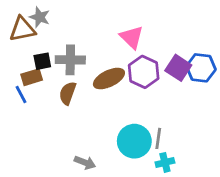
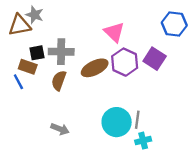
blue hexagon: (201, 68) -> (174, 24), moved
brown rectangle: (32, 77) -> (28, 67), turned 36
gray arrow: (85, 162) -> (60, 129), moved

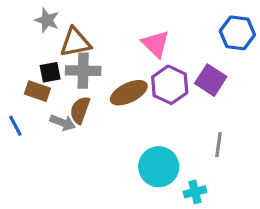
brown triangle: (20, 25) -> (75, 42), moved
blue line: (18, 82) -> (15, 126), moved
gray line: (137, 120) -> (219, 145), moved
gray arrow: (60, 129) -> (63, 123), moved

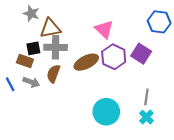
gray arrow: (63, 123) -> (31, 82), moved
cyan cross: (195, 192) -> (146, 117), moved, turned -32

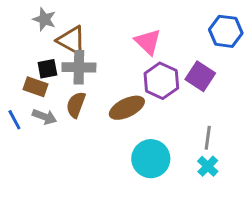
brown triangle: (50, 28) -> (71, 40), turned 40
brown ellipse: (86, 62) -> (127, 108), moved

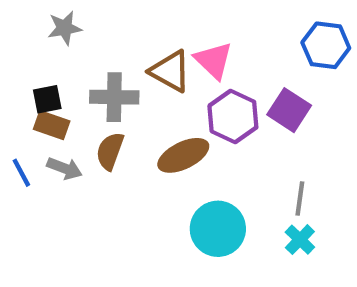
gray star: (44, 19) -> (65, 28), turned -30
brown triangle: (71, 40) -> (170, 71), moved
black square: (47, 69) -> (47, 99), moved

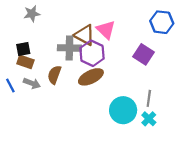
gray cross: (114, 97) -> (69, 48), moved
purple hexagon: (233, 117) -> (92, 53), moved
cyan circle: (218, 229) -> (123, 110), moved

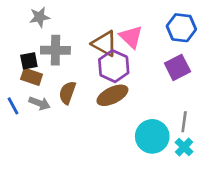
blue hexagon: (162, 22) -> (181, 28), moved
gray cross: (69, 48) -> (55, 50), moved
purple square: (143, 54) -> (177, 67), turned 30

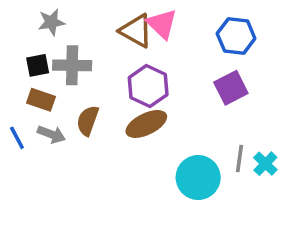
pink triangle: (131, 37) -> (162, 24), moved
brown triangle: (105, 44) -> (136, 31), moved
black square: (29, 61) -> (38, 65), moved
cyan cross: (184, 147) -> (265, 164), moved

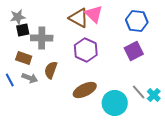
gray star: (51, 22) -> (18, 17), moved
black square: (38, 65) -> (23, 30), moved
brown ellipse: (146, 124) -> (85, 90), moved
gray line: (240, 159) -> (139, 92), turned -49

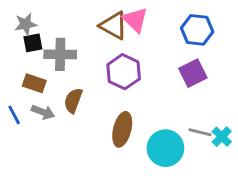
brown ellipse: (85, 90) -> (122, 129), turned -50
gray line: (139, 92) -> (200, 132), turned -35

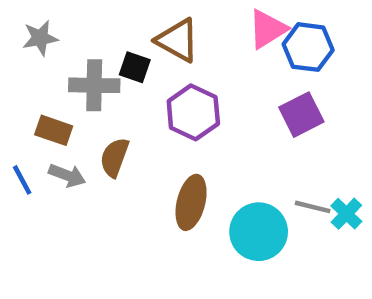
pink triangle: (135, 20) -> (268, 29), moved, turned 44
black square: (33, 43) -> (135, 67), moved, turned 30

